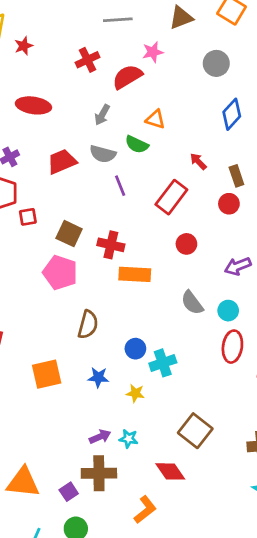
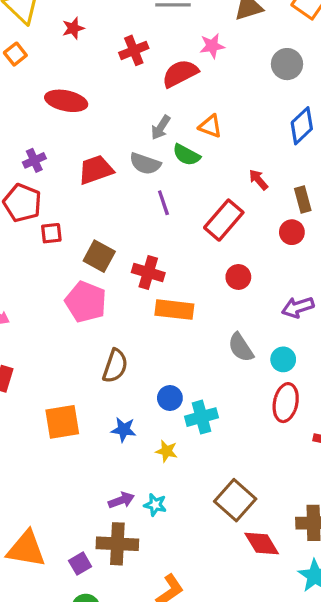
red star: (24, 46) -> (73, 28), moved
gray arrow: (102, 115) -> (161, 127), moved
red diamond: (170, 471) -> (262, 544), moved

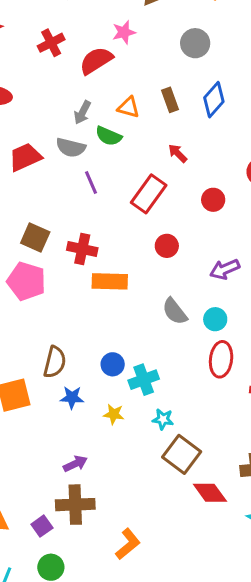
brown rectangle: (303, 199) -> (170, 100), moved
brown semicircle: (115, 366) -> (55, 362), moved
cyan star: (155, 505) -> (163, 419), moved

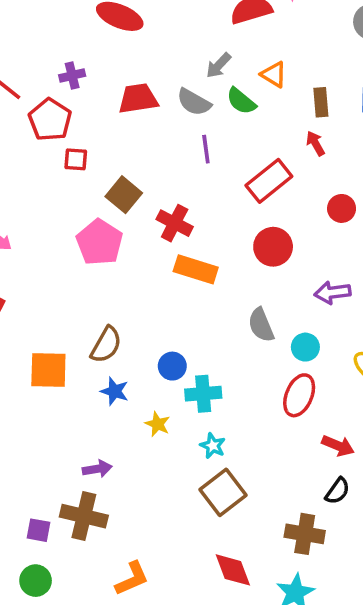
brown rectangle: (170, 100) -> (321, 102), moved
red circle: (167, 246) -> (273, 247), size x1.4
red diamond: (210, 493) -> (233, 570), moved
purple square: (42, 526) -> (38, 530), turned 30

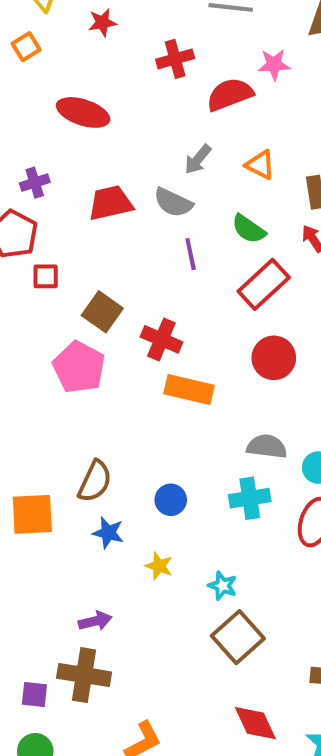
green semicircle: (241, 101) -> (249, 229), moved
gray semicircle: (261, 325) -> (267, 446), turned 124
cyan cross: (203, 394) -> (250, 498), moved

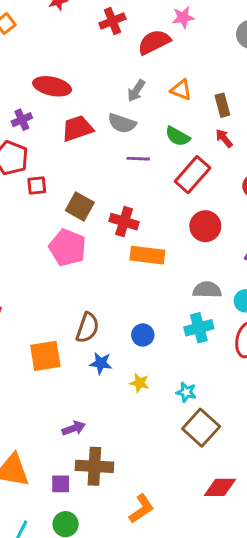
red ellipse: (83, 112) -> (52, 86), moved
purple line: (191, 254) -> (138, 159), turned -70
purple arrow: (95, 621) -> (74, 428), moved
red diamond: (255, 723) -> (220, 487), turned -60

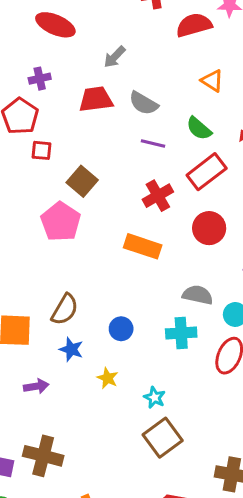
red ellipse: (52, 86) -> (55, 25), moved
gray arrow: (136, 91) -> (115, 57), moved
red cross: (124, 222) -> (158, 196), moved, turned 32
purple arrow: (74, 428) -> (36, 386), moved

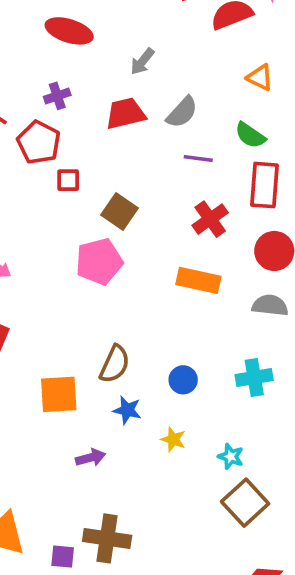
gray semicircle: (143, 103) -> (182, 112), turned -72
red rectangle: (207, 172) -> (264, 185), turned -42
pink pentagon: (61, 222) -> (99, 262), turned 30
gray semicircle: (198, 295) -> (270, 305), moved

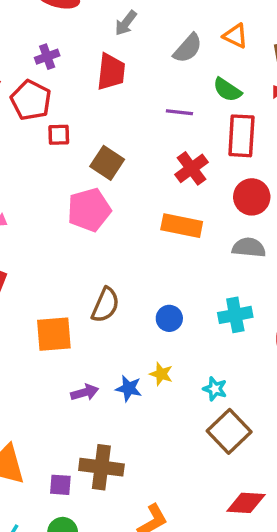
gray semicircle: (182, 112) -> (188, 48), moved
red trapezoid: (126, 113) -> (111, 72), turned 111
blue star: (127, 410) -> (129, 388), moved

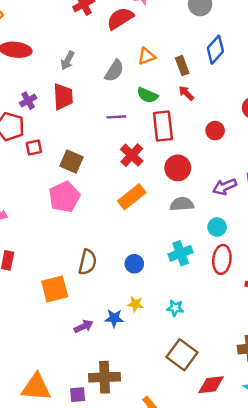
orange triangle: (235, 36) -> (147, 56), turned -36
purple cross: (47, 57) -> (28, 101), moved
orange rectangle: (182, 226) -> (132, 197), turned -40
brown square: (229, 431) -> (182, 355), moved

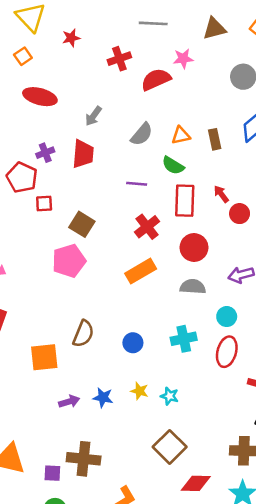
orange triangle: (147, 56) -> (181, 135), moved
red arrow: (186, 93) -> (221, 194), moved
yellow star: (135, 304) -> (140, 391), moved

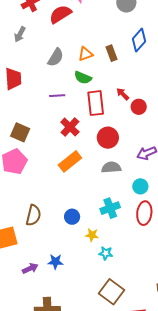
gray arrow: (93, 116) -> (20, 34), moved
yellow star: (140, 391) -> (92, 235), moved

